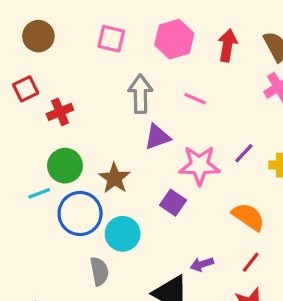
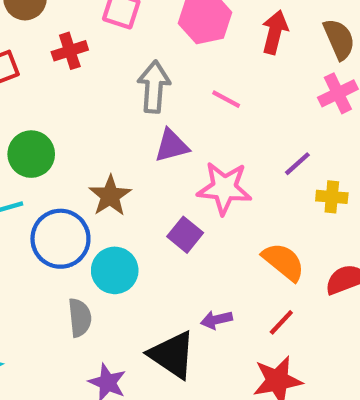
red cross: (60, 112) -> (70, 51), moved
purple line: (244, 153) -> (297, 164), moved
green circle: (65, 166) -> (31, 154), moved

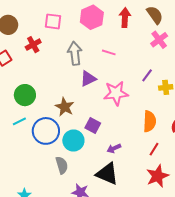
purple square: (185, 235) -> (93, 125), moved
orange semicircle: (283, 262) -> (150, 121), turned 65
purple arrow: (216, 320) -> (114, 148), moved

